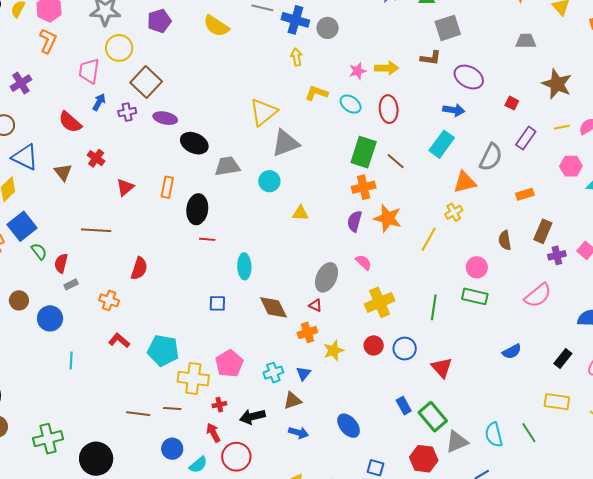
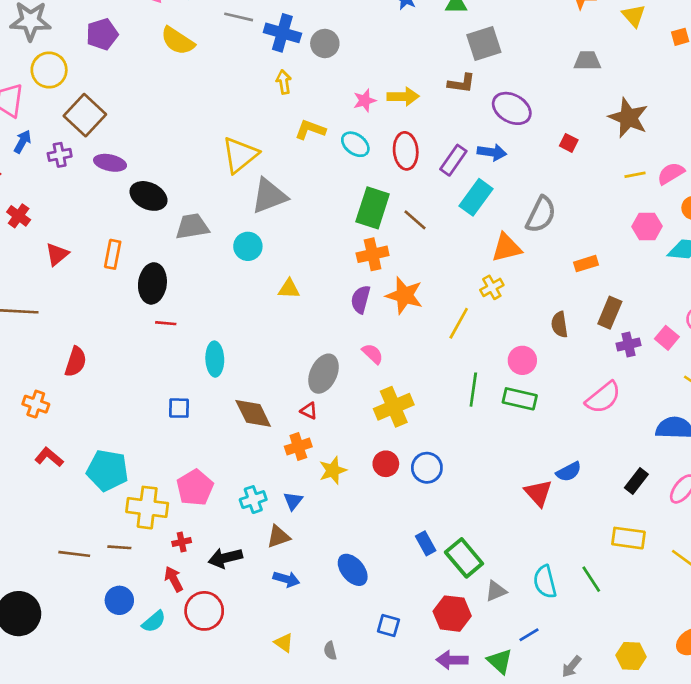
purple rectangle: (526, 138) -> (453, 160), moved
green line: (434, 307) -> (473, 390), moved
red triangle: (442, 368) -> (538, 493), moved
gray triangle: (457, 442) -> (496, 591), size x0.7

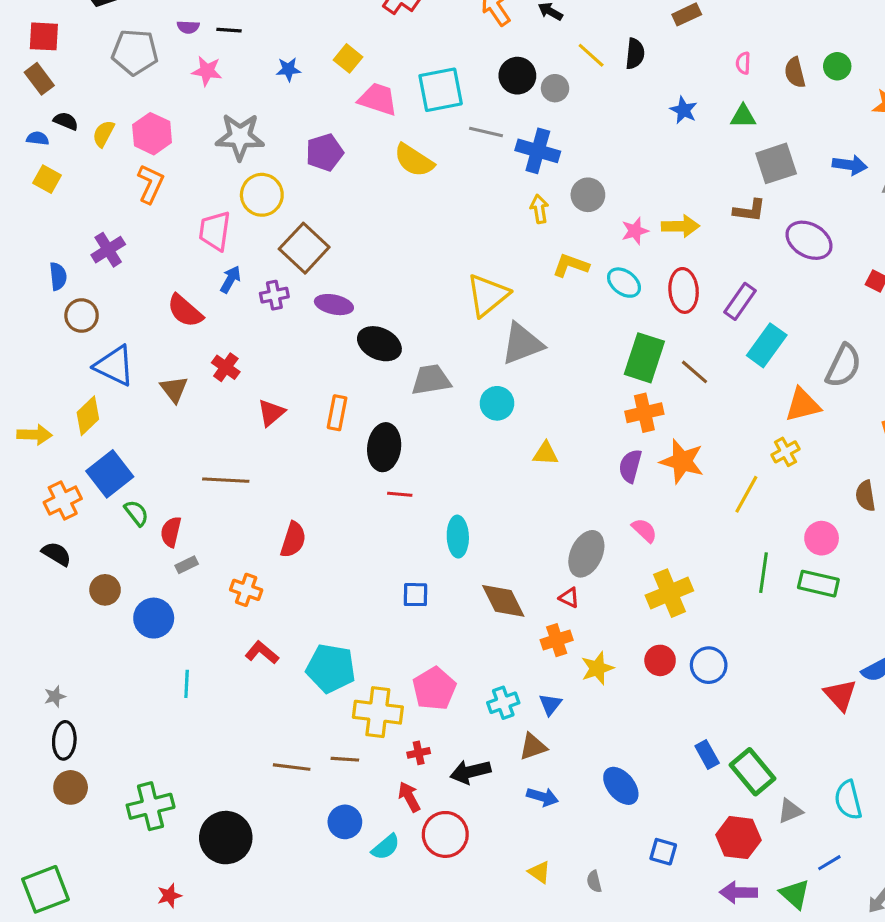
gray circle: (325, 43) -> (588, 195), moved
blue arrow: (492, 152) -> (850, 165), moved

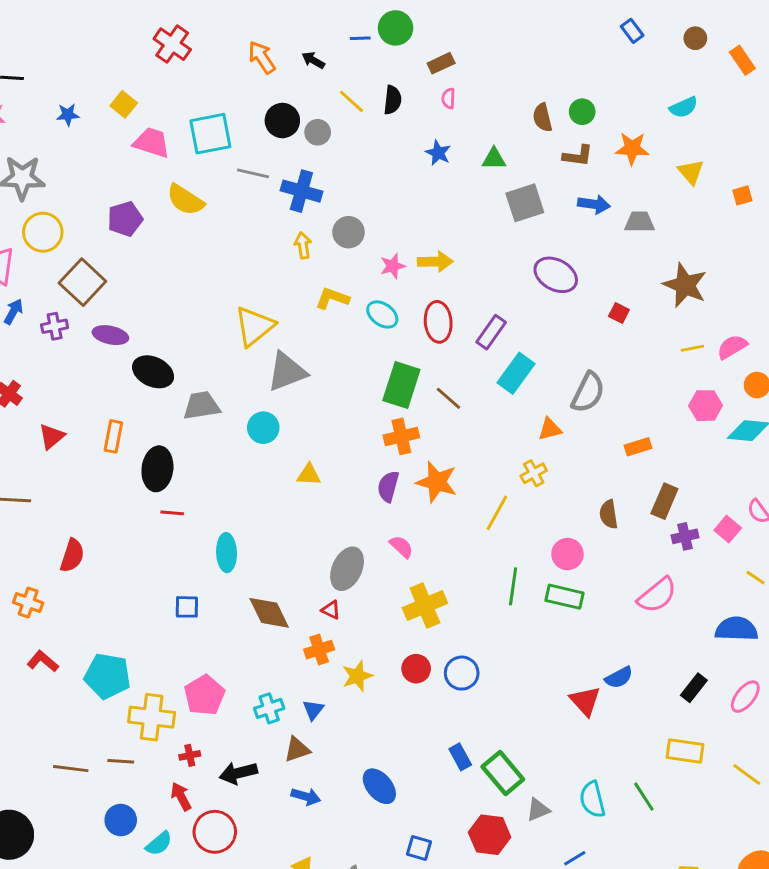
pink semicircle: (743, 63) -> (448, 98), moved
purple pentagon: (325, 152) -> (125, 219), moved
brown L-shape: (749, 210) -> (578, 156), moved
orange triangle: (803, 405) -> (550, 429), size x0.7

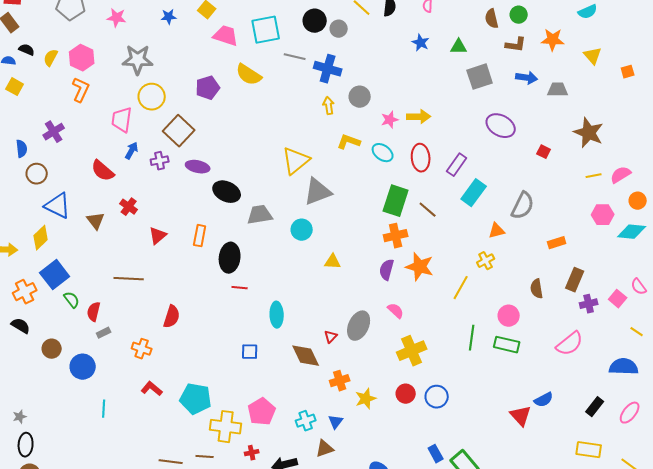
red triangle: (331, 610) -> (331, 337), moved, turned 48

